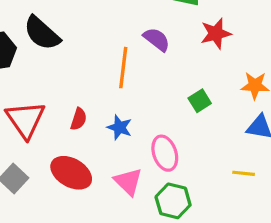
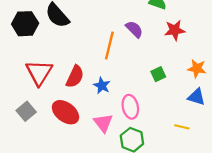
red semicircle: (79, 119) -> (75, 77), size x1.5

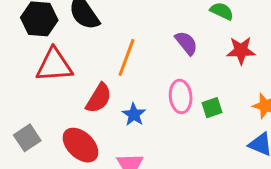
orange line: (109, 45) -> (127, 57), moved
red triangle: (39, 73) -> (54, 65), moved, turned 48
pink ellipse: (130, 107) -> (181, 96), moved

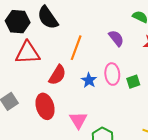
blue star: (134, 114) -> (89, 80), moved
red ellipse: (80, 145) -> (45, 106), turned 30

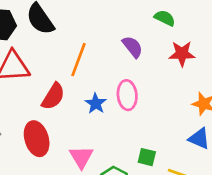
green square: (133, 82) -> (147, 157), moved, turned 32

